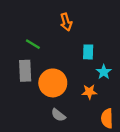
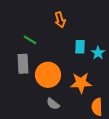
cyan star: (104, 72) -> (98, 53), moved
orange star: (89, 92) -> (81, 83), size x1.5

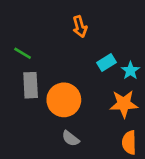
green line: (30, 40) -> (23, 53), moved
cyan rectangle: (80, 47) -> (106, 63), turned 56
orange star: (81, 83) -> (124, 104), moved

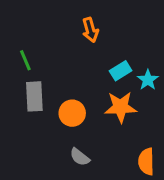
green line: (23, 53) -> (25, 60), turned 36
orange circle: (64, 100) -> (72, 113), size x0.7
orange star: (124, 104) -> (121, 107), moved

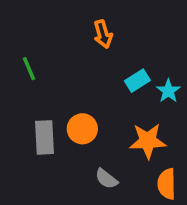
gray rectangle: (34, 96) -> (44, 137), moved
orange star: (121, 107) -> (148, 141), moved
gray semicircle: (80, 157) -> (106, 179), moved

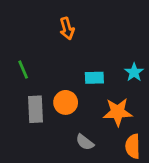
orange arrow: (103, 34) -> (67, 28), moved
green line: (29, 69) -> (23, 70), moved
cyan rectangle: (137, 81) -> (94, 78), moved, turned 30

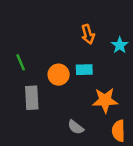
orange arrow: (67, 28) -> (88, 34), moved
cyan star: (134, 72) -> (120, 45), moved
orange circle: (66, 102) -> (59, 75), moved

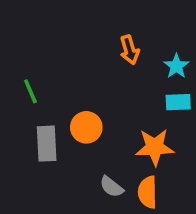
cyan rectangle: (84, 70) -> (178, 102), moved
orange circle: (59, 75) -> (86, 127), moved
orange semicircle: (118, 131) -> (148, 192), moved

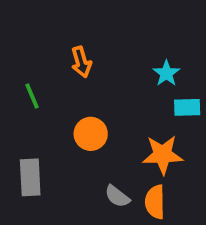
orange arrow: (130, 50) -> (81, 62), moved
cyan star: (176, 66) -> (166, 73), moved
gray rectangle: (47, 144) -> (30, 177), moved

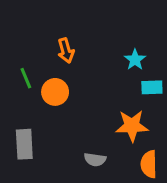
orange circle: (91, 134) -> (55, 92), moved
gray semicircle: (117, 196) -> (95, 160), turned -30
orange semicircle: (155, 202) -> (149, 164), moved

